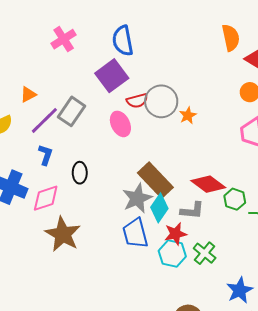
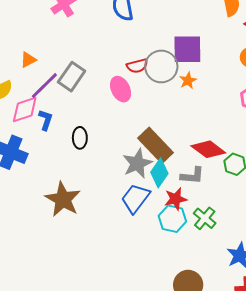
purple square: (112, 76) -> (187, 49), moved, turned 36
pink diamond: (46, 198) -> (25, 110), moved
blue trapezoid: (135, 233) -> (135, 198), turned 52

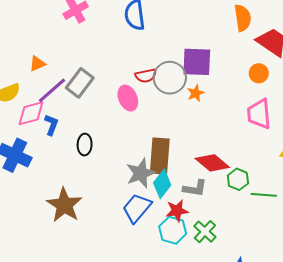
brown rectangle: (155, 145) -> (160, 156), turned 45

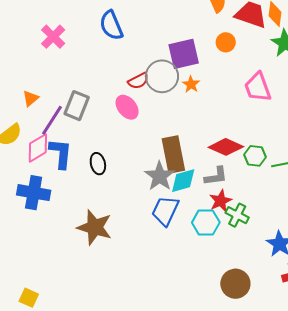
orange circle: (259, 73) -> (226, 42), moved
blue L-shape: (51, 125) -> (61, 154), size x1.5
cyan diamond: (162, 184) -> (183, 181), turned 52
red star: (177, 211) -> (221, 201), moved

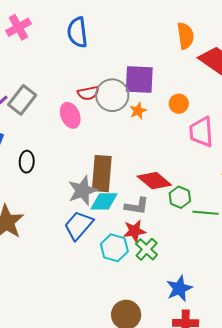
orange circle: (226, 42) -> (179, 104), moved

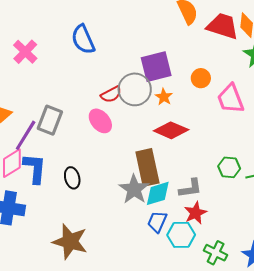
red diamond: (154, 181) -> (171, 130), moved
blue trapezoid: (79, 225) -> (157, 222), moved, size x0.7
green cross: (147, 249) -> (216, 253), moved

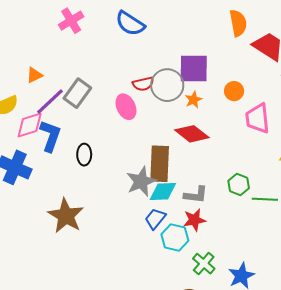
blue semicircle: (83, 39) -> (130, 24), turned -48

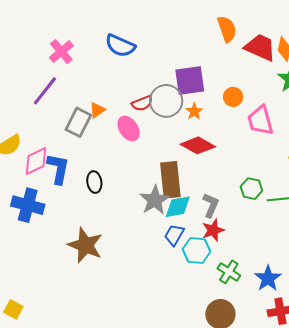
orange triangle: (34, 75) -> (97, 110), moved
purple line: (50, 102) -> (45, 91), moved
gray L-shape: (196, 195) -> (211, 205), turned -65

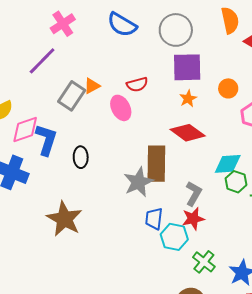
gray circle: (166, 101) -> (176, 30), moved
cyan diamond: (178, 207) -> (228, 164), moved
blue trapezoid: (174, 235) -> (154, 219), turned -30

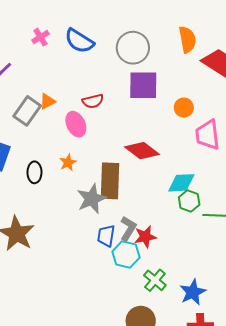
pink cross: (63, 24) -> (40, 37), moved, size x0.7
orange star: (188, 99) -> (68, 162), moved
gray L-shape: (194, 194) -> (128, 229), moved

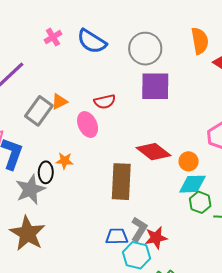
orange circle: (184, 108) -> (189, 161), moved
orange star: (68, 162) -> (64, 161), moved, turned 30
gray star: (92, 199) -> (30, 189), moved
blue trapezoid: (106, 236) -> (117, 236), turned 80

